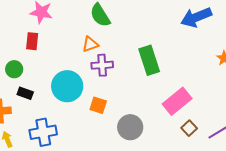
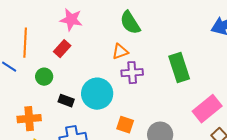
red rectangle: (32, 41) -> (62, 49), turned 36
black rectangle: (25, 93) -> (66, 101), moved
orange square: (98, 105) -> (125, 125), moved

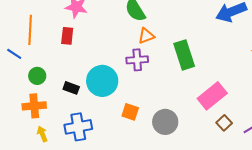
red rectangle: (62, 49) -> (67, 36), turned -36
orange triangle: (120, 52) -> (146, 36), moved
green circle: (44, 77) -> (37, 76), moved

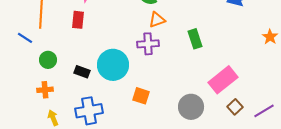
green rectangle: (184, 55) -> (195, 39), size x0.7
orange cross: (34, 106) -> (45, 90), size x0.7
gray circle: (165, 122) -> (191, 107), moved

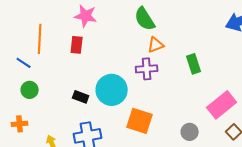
green circle: (48, 60) -> (30, 90), moved
orange cross: (45, 90) -> (20, 124), moved
orange square: (141, 96) -> (140, 121), size x1.5
gray circle: (191, 107) -> (190, 132), size x0.7

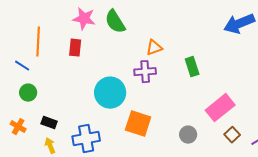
green semicircle: (145, 19) -> (115, 22), moved
black rectangle: (81, 97) -> (49, 123), moved
orange cross: (20, 124) -> (18, 127), turned 35

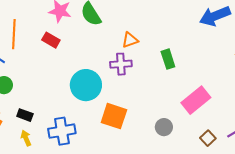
red rectangle: (75, 48) -> (51, 40), turned -66
brown square: (232, 135) -> (208, 138), moved

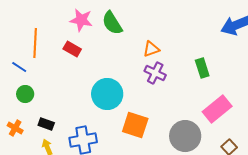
green rectangle: (168, 59) -> (202, 68), moved
purple cross: (121, 64) -> (155, 73), moved, turned 30
gray circle: (164, 127) -> (185, 136), size x1.8

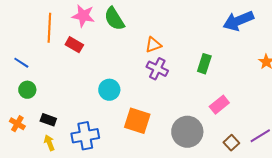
orange line: (35, 43) -> (49, 28), moved
green rectangle: (202, 68) -> (204, 64), turned 36
cyan circle: (107, 94) -> (109, 90), size x0.7
pink rectangle: (217, 109) -> (219, 105), size x0.7

